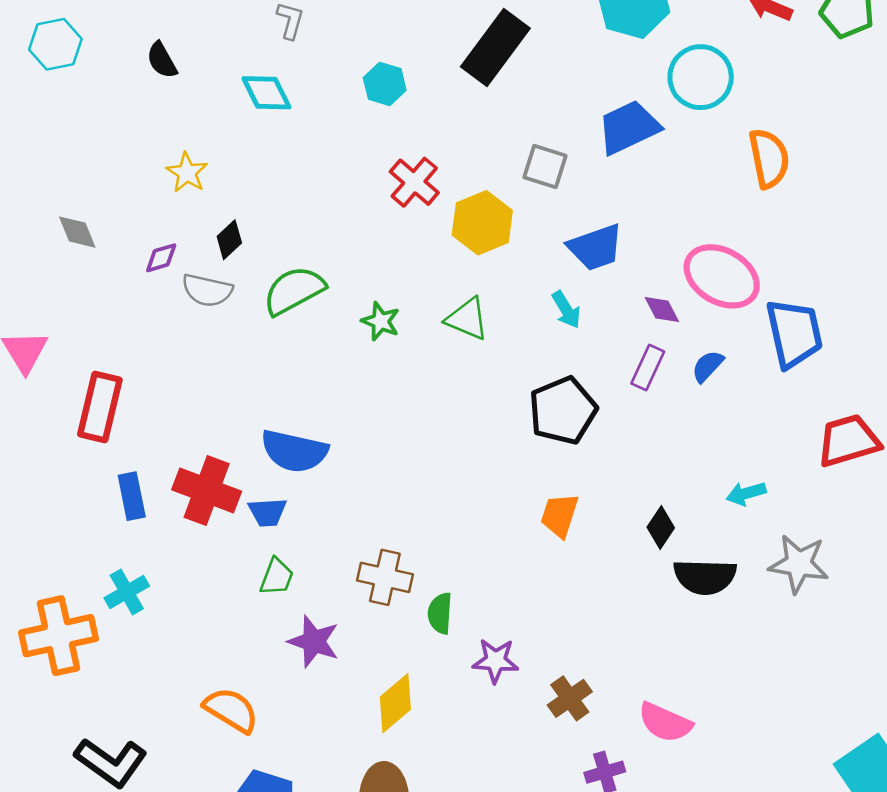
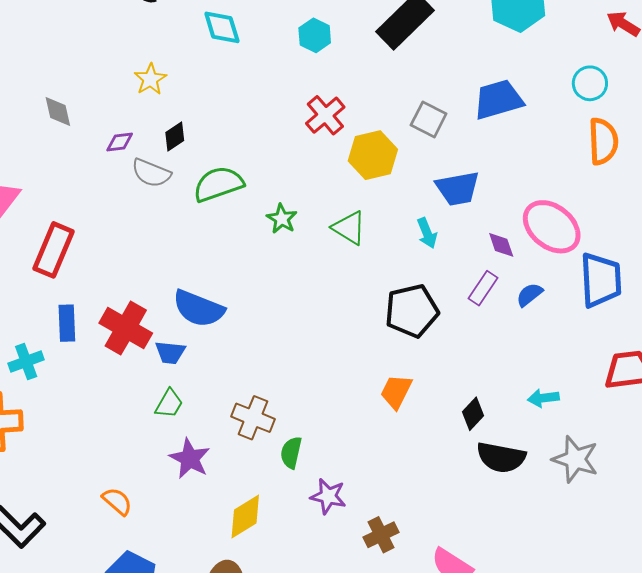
cyan circle: (701, 77) -> (590, 83), moved, size x0.7
cyan cross: (127, 592) -> (26, 361), moved
orange semicircle: (231, 710) -> (117, 501), size x0.7

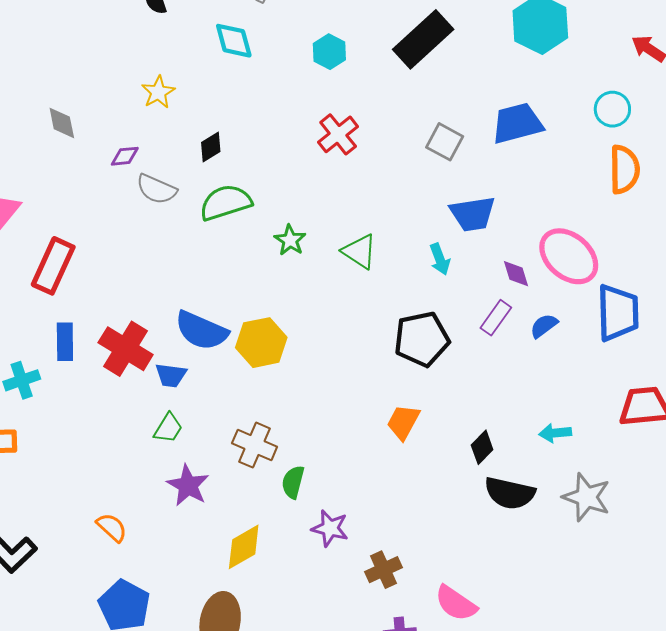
black diamond: (175, 137) -> (211, 147), moved
yellow hexagon: (373, 155) -> (261, 343), moved

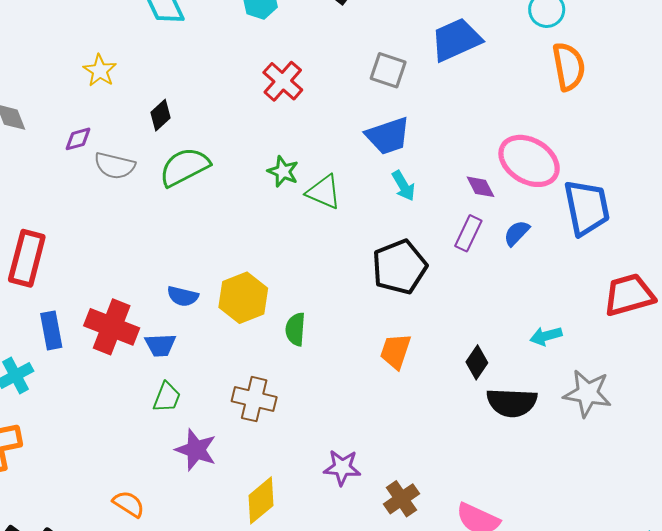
blue trapezoid: (473, 214) -> (388, 136), moved
green star: (290, 240) -> (283, 171), moved
blue semicircle: (201, 331) -> (183, 296), size x0.6
green semicircle: (293, 482) -> (295, 329), moved

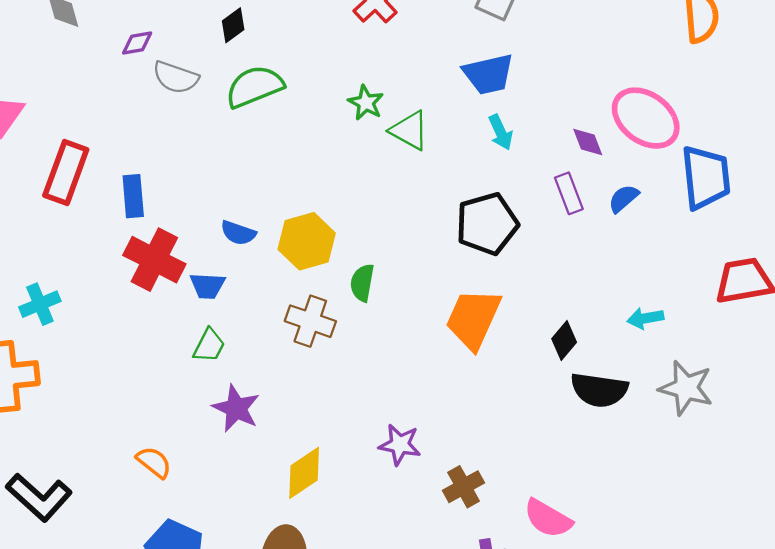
purple rectangle: (468, 233) -> (569, 193), turned -52
blue rectangle: (51, 330) -> (133, 196), moved
orange trapezoid: (396, 351) -> (473, 319), size x1.5
brown cross: (254, 399) -> (310, 321), moved

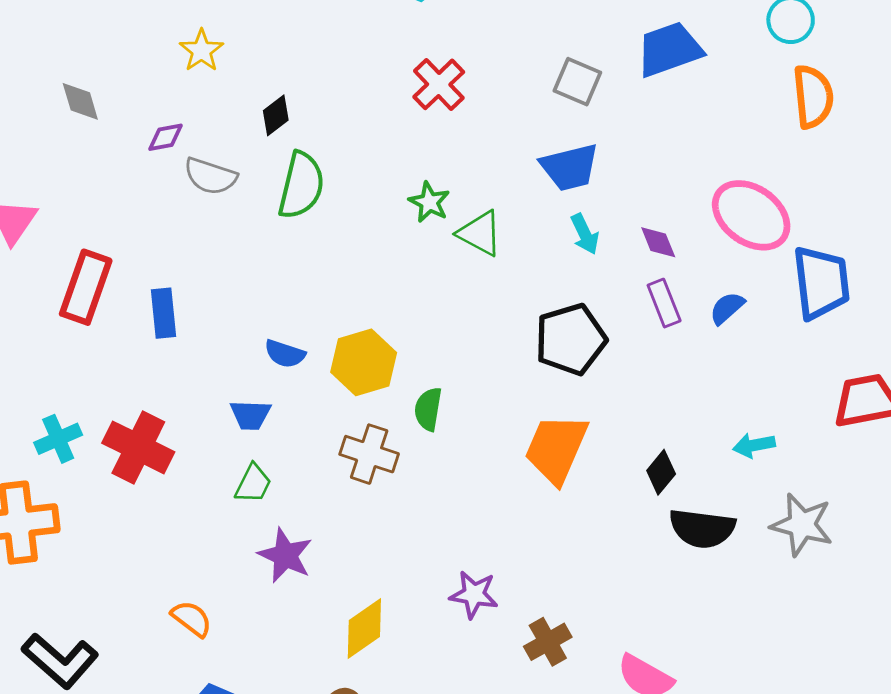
green semicircle: (255, 87) -> (301, 185), turned 126
purple diamond: (588, 142) -> (658, 242), moved
red cross: (154, 260) -> (138, 447), moved

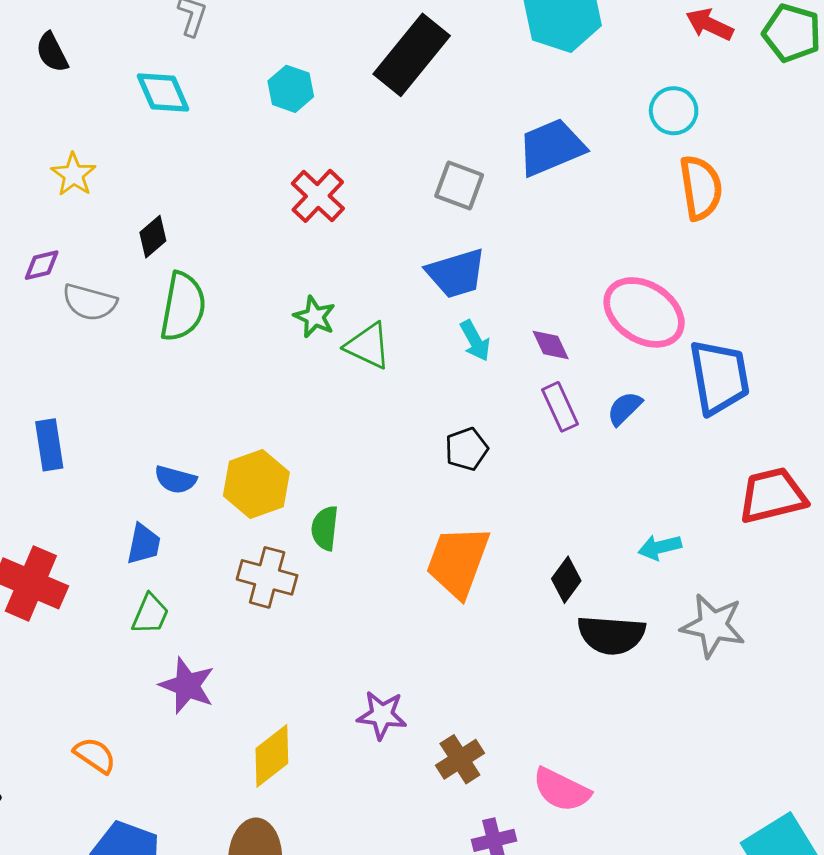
black pentagon: (571, 339) -> (467, 449), size x0.6
blue trapezoid: (250, 415) -> (144, 544), turned -78

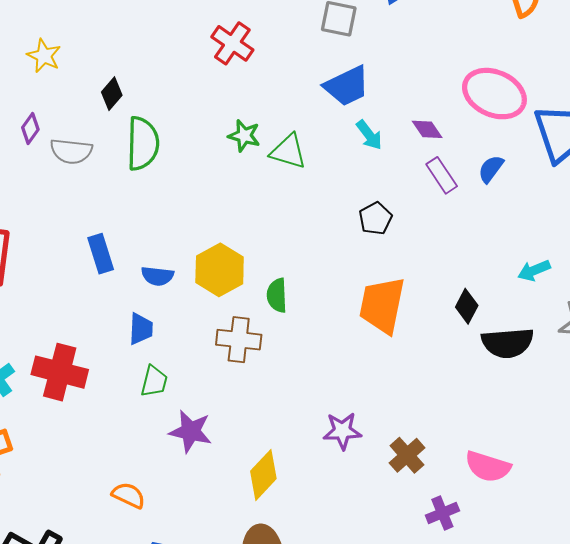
purple diamond: (42, 265) -> (30, 128), turned -32
blue rectangle: (49, 445) -> (101, 254), moved

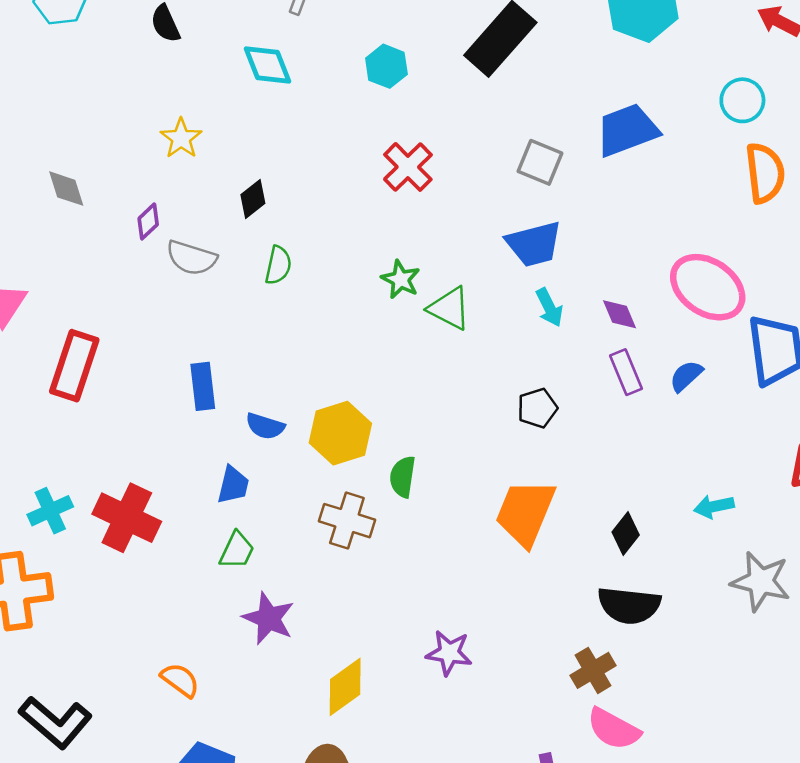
green semicircle: (143, 144) -> (278, 265), size x0.6
black semicircle: (508, 343) -> (629, 605), moved
brown cross: (407, 455) -> (593, 670), moved

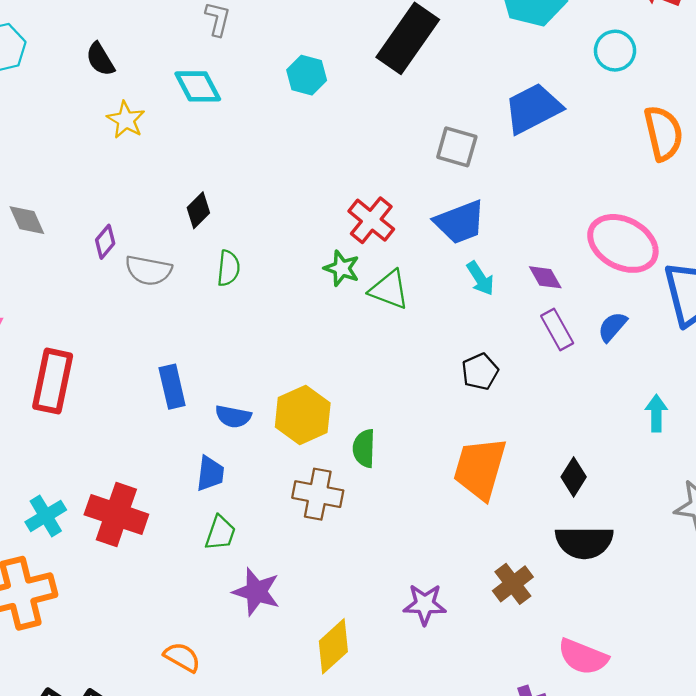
cyan circle: (742, 100) -> (615, 51), moved
yellow star: (181, 138) -> (126, 120), moved
red cross: (408, 167) -> (371, 220), moved
cyan arrow: (714, 506) -> (656, 413), moved, turned 108
brown cross: (593, 670) -> (513, 584), moved

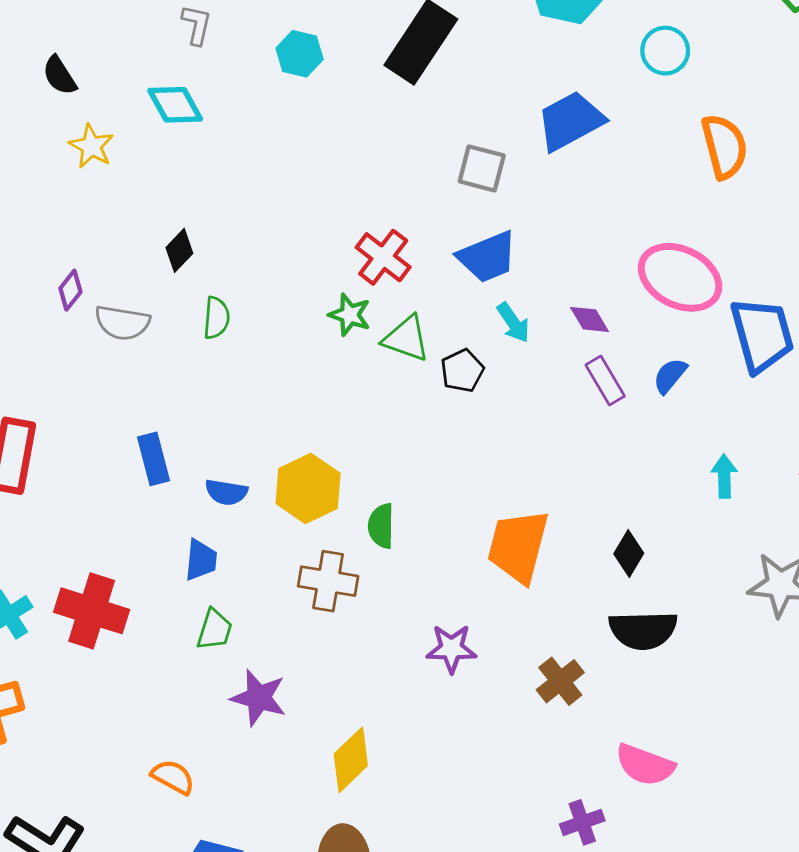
cyan hexagon: (307, 75) -> (300, 54), moved
black pentagon: (480, 372) -> (462, 371), moved
purple star: (425, 604) -> (451, 649), moved

